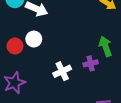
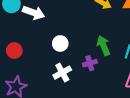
white circle: (34, 39) -> (60, 43), moved

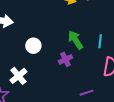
white cross: (62, 73) -> (18, 76), moved

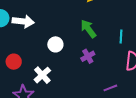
green arrow: (76, 40) -> (88, 29), moved

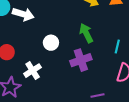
purple cross: (88, 56) -> (81, 60), size x1.5

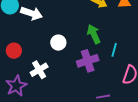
cyan line: (117, 46) -> (114, 50), moved

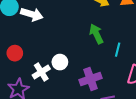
white circle: (58, 43) -> (60, 62), moved
purple cross: (88, 61) -> (90, 79), moved

